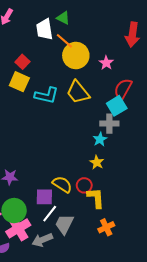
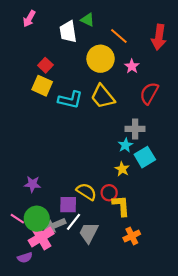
orange line: (64, 41) -> (119, 36), moved
cyan square: (117, 106) -> (145, 157), moved
gray arrow: (42, 240) -> (55, 225), moved

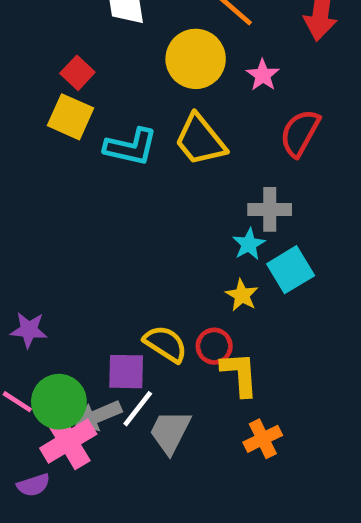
purple star: (32, 184) -> (29, 330), moved

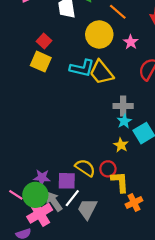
cyan L-shape: (131, 147) -> (82, 68), moved
gray cross: (270, 209) -> (123, 106), moved
purple star: (29, 330) -> (42, 178), moved
gray arrow: (98, 416) -> (54, 201), turned 78
orange cross: (263, 439) -> (134, 202), moved

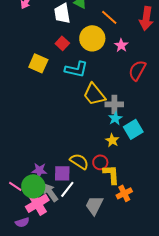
red square: (44, 41) -> (62, 43), moved
yellow trapezoid: (101, 72) -> (94, 94), moved
gray trapezoid: (87, 209) -> (94, 205), moved

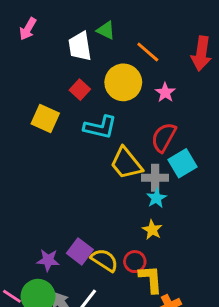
red semicircle: (137, 70) -> (164, 137), moved
cyan square: (133, 129) -> (183, 163), moved
purple star: (39, 170) -> (48, 260), moved
purple square: (62, 173) -> (80, 251), moved, turned 36

